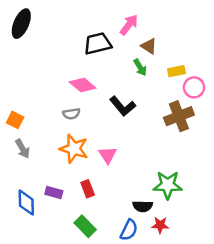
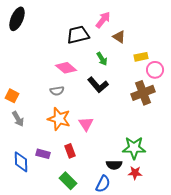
green arrow: (140, 67) -> (102, 59), moved
red star: (160, 225) -> (135, 173), moved

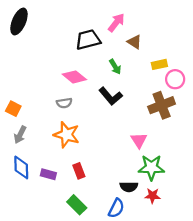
gray arrow: (18, 119) -> (20, 135), turned 56
pink triangle: (86, 124) -> (139, 140), moved
blue diamond: (21, 162) -> (21, 167), moved

